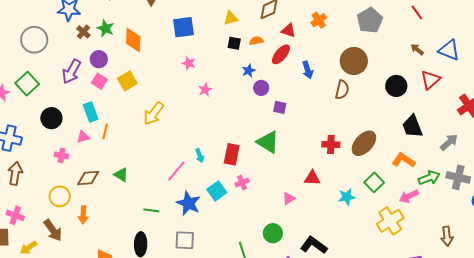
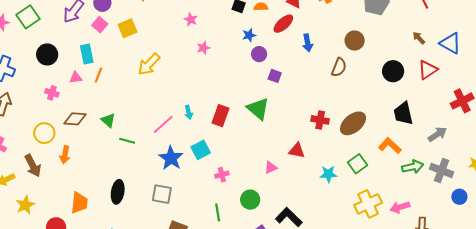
brown circle: (354, 61) -> (355, 41), size x0.7
pink cross: (242, 182) -> (222, 175), moved
pink arrow: (409, 196) -> (400, 207), moved
green line: (151, 210) -> (127, 141), moved

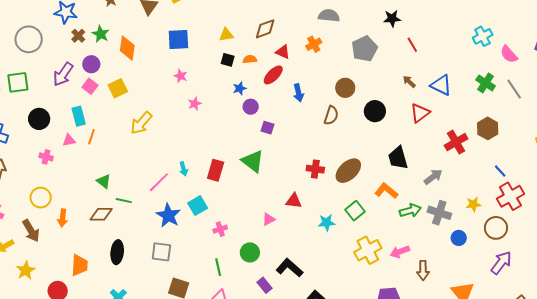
green square: (28, 17) -> (18, 82), turned 30
black circle: (393, 71) -> (375, 111), moved
brown diamond: (75, 119) -> (101, 214), moved

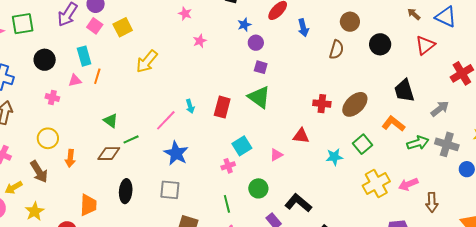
purple square: (267, 128) -> (261, 67), moved
green line: (124, 201) -> (131, 139), turned -35
cyan square: (198, 206) -> (242, 146), moved

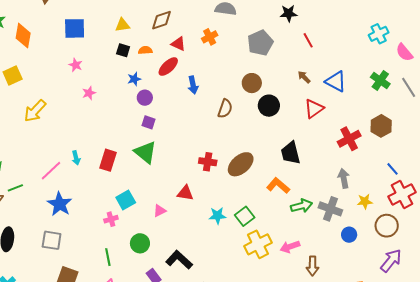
brown circle: (350, 22) -> (252, 83), moved
gray arrow: (440, 109) -> (344, 178), moved, turned -66
green square: (363, 144) -> (245, 216), moved

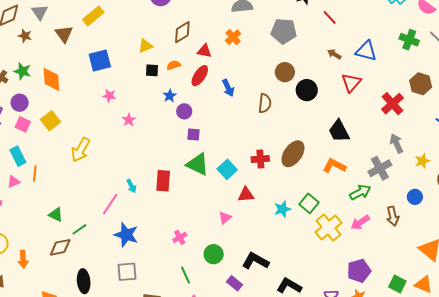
gray pentagon: (260, 43) -> (284, 31), turned -30
cyan square: (126, 200) -> (227, 169), moved
green arrow: (302, 206) -> (360, 192), moved
gray cross: (330, 209) -> (380, 168), moved, turned -35
brown arrow: (313, 266) -> (393, 216), moved

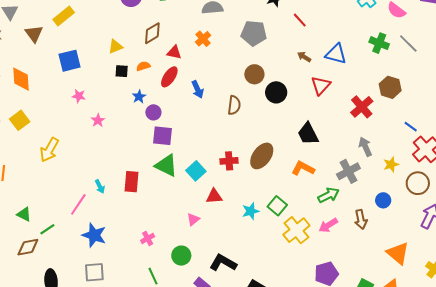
purple square: (194, 135) -> (163, 136), size x1.5

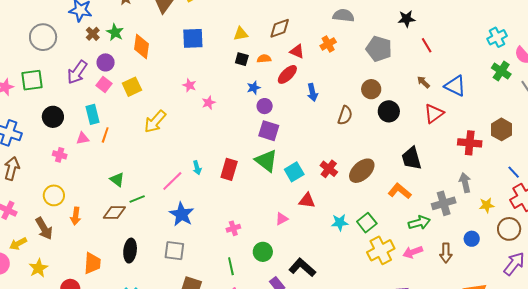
green cross: (379, 43) -> (501, 71), moved
pink star: (79, 96) -> (189, 85), moved
red cross: (362, 107) -> (470, 143), turned 35
red cross: (229, 161) -> (329, 169), turned 30

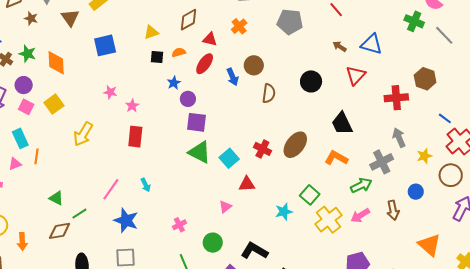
brown circle: (371, 89) -> (254, 65), moved
cyan arrow: (197, 168) -> (146, 185), moved
red rectangle: (229, 169) -> (135, 137), moved
cyan star: (340, 222) -> (284, 212), moved

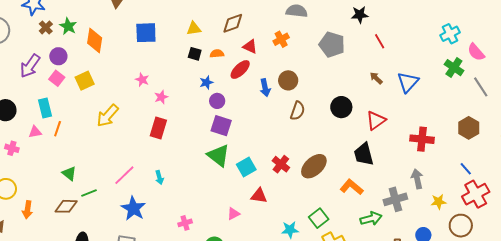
blue triangle: (372, 44) -> (408, 82), turned 45
red triangle: (356, 75) -> (376, 120), moved
brown hexagon: (425, 79) -> (469, 128), moved

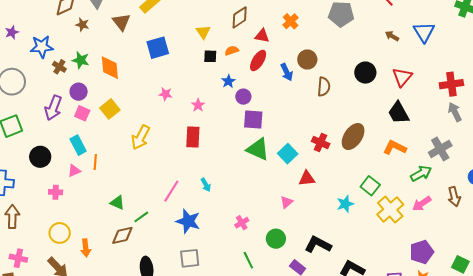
yellow triangle: (194, 29) -> (203, 32), turned -42
pink star: (161, 97) -> (198, 105), moved
gray arrow: (417, 179) -> (455, 112), moved

